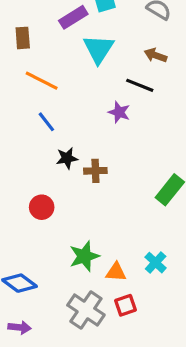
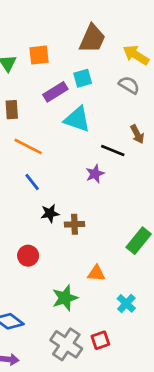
cyan triangle: (99, 49) -> (77, 119), turned -44
brown arrow: (156, 55) -> (137, 134), moved, turned -138
purple star: (119, 112) -> (95, 174), turned 30
orange triangle: (116, 272) -> (96, 273), moved

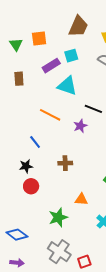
orange line: (28, 146) -> (50, 115), moved
blue line: (32, 182) -> (35, 142), moved
black star: (50, 213) -> (26, 166), moved
red square: (100, 340) -> (84, 262), moved

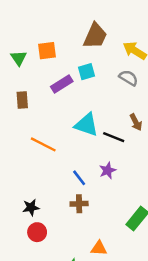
cyan triangle: (67, 86) -> (87, 125), moved
orange line: (50, 115) -> (43, 144), moved
purple star: (80, 126) -> (108, 170), moved
blue line: (35, 142) -> (79, 178), moved

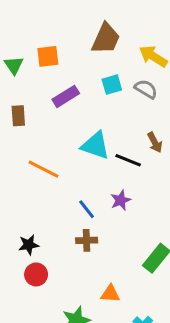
cyan square: (87, 72) -> (112, 85), moved

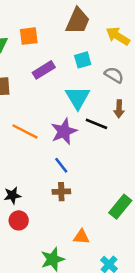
gray semicircle: (146, 89) -> (114, 75), moved
brown arrow: (155, 142) -> (119, 109), turned 30
cyan triangle: (95, 145) -> (78, 98), moved, turned 40
purple star: (121, 200) -> (64, 131), moved, size x1.5

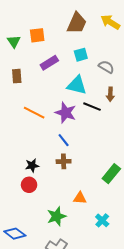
yellow arrow: (118, 36) -> (110, 22), moved
cyan triangle: (78, 98) -> (77, 85), turned -45
purple star: (64, 131) -> (66, 113), turned -30
black star: (12, 195) -> (32, 165), moved

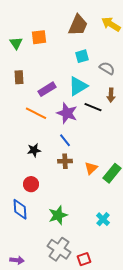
purple rectangle: (49, 63) -> (47, 89), moved
cyan triangle: (77, 85) -> (78, 86), turned -45
black star: (32, 165) -> (34, 150), moved
orange triangle: (80, 198) -> (91, 168), moved, turned -48
blue diamond: (15, 234) -> (20, 209), moved, turned 50

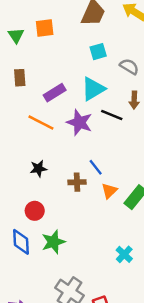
blue line: (65, 140) -> (96, 167), moved
green star: (58, 215) -> (53, 242), moved

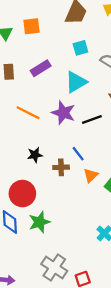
purple rectangle: (55, 93) -> (41, 68), moved
black line: (112, 115) -> (92, 120), moved, turned -42
black star: (38, 169) -> (35, 155), moved
red circle: (35, 211) -> (22, 194), size x1.5

